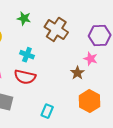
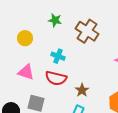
brown star: (77, 73) -> (82, 90), moved

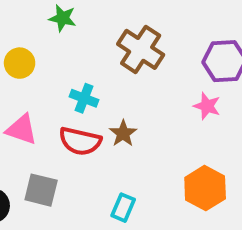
green star: (55, 20) -> (63, 18), moved
brown star: (82, 90) -> (123, 133), moved

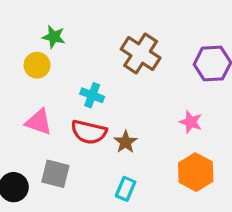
green star: (63, 18) -> (54, 37), moved
pink star: (207, 106) -> (191, 122), moved
brown star: (123, 133) -> (126, 142), moved

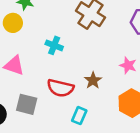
red semicircle: (89, 132) -> (60, 88), moved
brown star: (126, 142) -> (93, 80), moved

